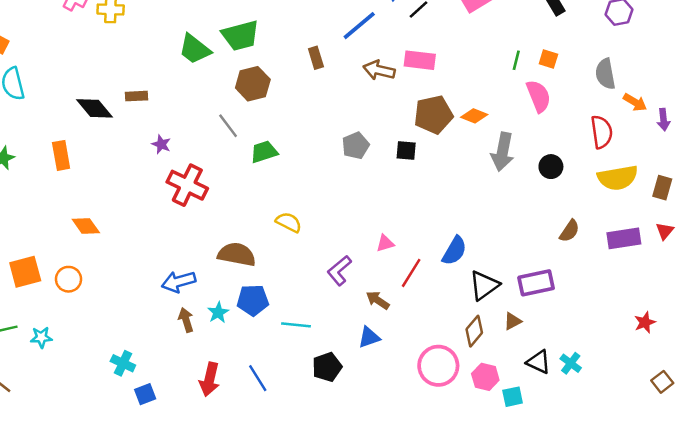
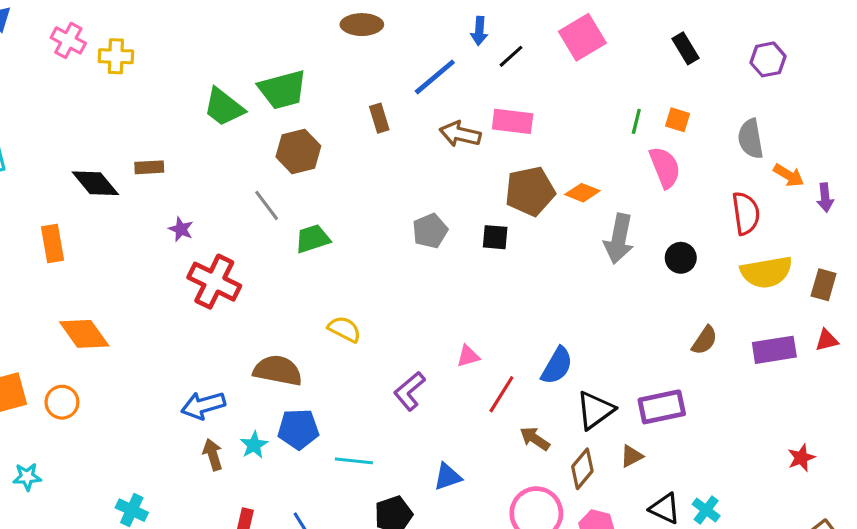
orange diamond: (86, 226) -> (84, 334), size x1.4
red triangle: (665, 231) -> (827, 340), turned 36
brown arrow: (378, 300) -> (535, 439), moved

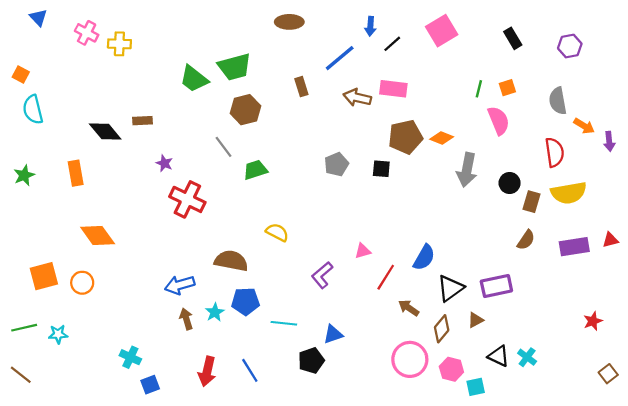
orange square: (678, 120) -> (507, 88), turned -35
brown rectangle: (824, 285) -> (531, 202), moved
blue triangle: (448, 477) -> (333, 334), moved

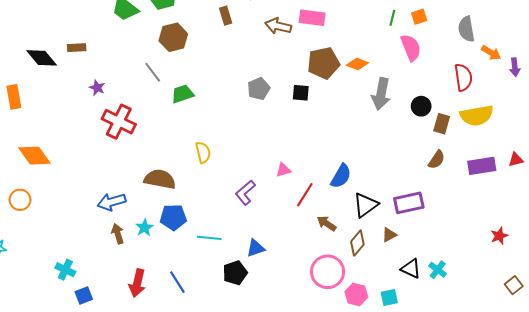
yellow semicircle: (277, 232) -> (203, 152), turned 50
pink hexagon: (451, 369) -> (356, 294), moved

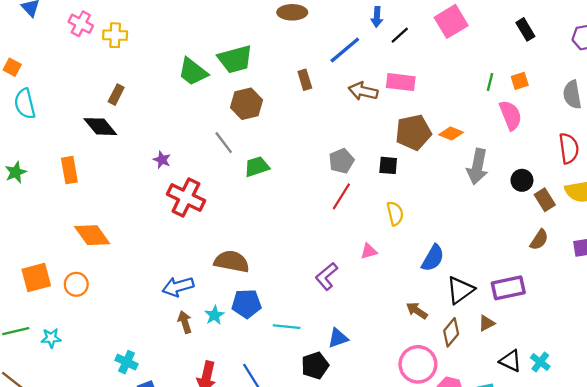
brown rectangle: (77, 48) -> (116, 95), moved, turned -60
brown rectangle: (442, 124) -> (545, 200), turned -48
yellow semicircle: (203, 152) -> (395, 213), moved
red line: (305, 195) -> (341, 196), moved

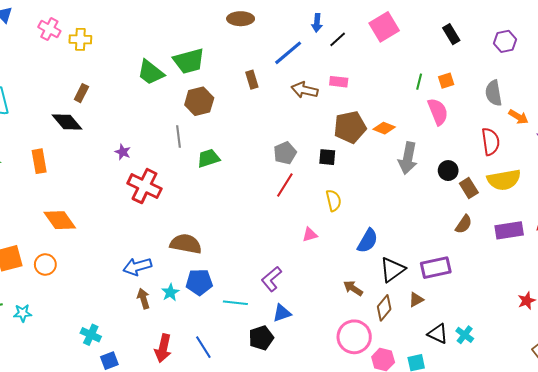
pink rectangle: (401, 82) -> (339, 82), size x0.7
gray line: (224, 143) -> (179, 136), turned 30
purple L-shape: (327, 276) -> (272, 279), moved

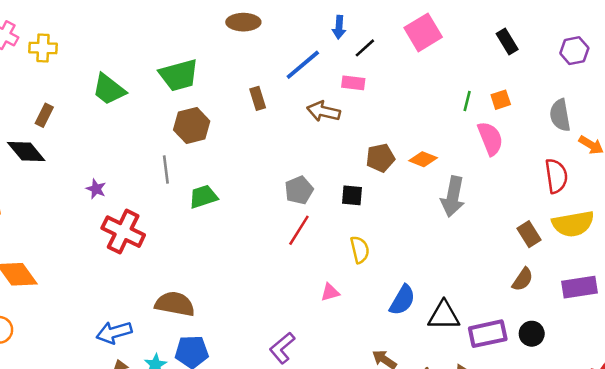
green trapezoid: (151, 72) -> (109, 89), moved
pink rectangle: (339, 82) -> (353, 83), moved
brown pentagon: (350, 127) -> (380, 158), size x0.7
black circle: (448, 171) -> (532, 334), moved
black triangle: (392, 270) -> (444, 316), moved, turned 36

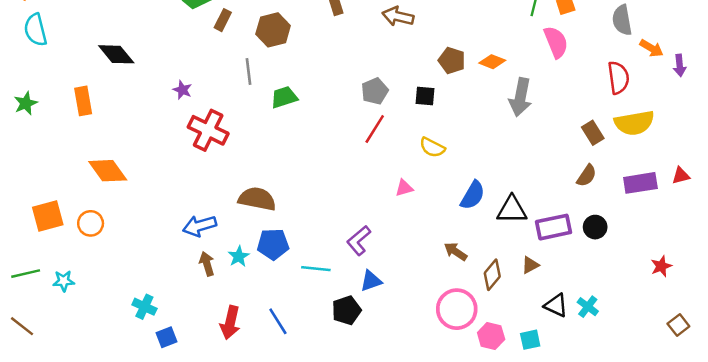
brown rectangle: (44, 115) -> (223, 20), moved
brown pentagon: (380, 158) -> (452, 60), turned 30
yellow semicircle: (360, 250) -> (432, 147), turned 130

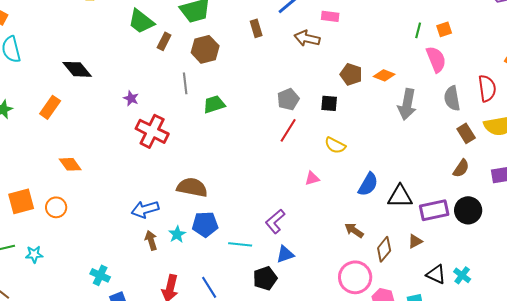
gray semicircle: (622, 20) -> (452, 98), moved
orange rectangle: (83, 101) -> (50, 107), turned 45
orange diamond: (108, 171) -> (70, 164), size x0.7
black circle: (595, 227) -> (468, 210), size x1.4

